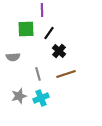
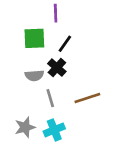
black cross: (59, 51) -> (57, 68), moved
gray semicircle: (13, 57) -> (34, 76), moved

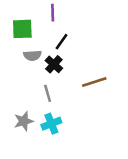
green square: (34, 38) -> (22, 29), moved
gray semicircle: (34, 76) -> (32, 55), moved
brown line: (87, 98) -> (94, 82), moved

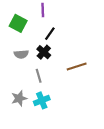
green square: (22, 29) -> (18, 23), turned 30
gray semicircle: (32, 55) -> (21, 54), moved

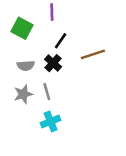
brown line: (77, 67) -> (93, 54), moved
gray star: (19, 98) -> (23, 94), moved

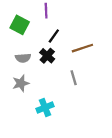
gray line: (47, 92) -> (74, 78), moved

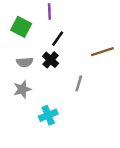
brown line: (82, 48) -> (102, 52), moved
gray line: (74, 78) -> (79, 83), turned 32

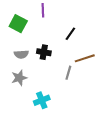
black line: (58, 39) -> (70, 34), moved
brown line: (102, 52) -> (85, 58), moved
black cross: (51, 60) -> (44, 52), turned -32

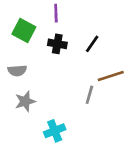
black cross: (44, 52) -> (57, 44), moved
gray semicircle: (21, 54) -> (17, 71), moved

